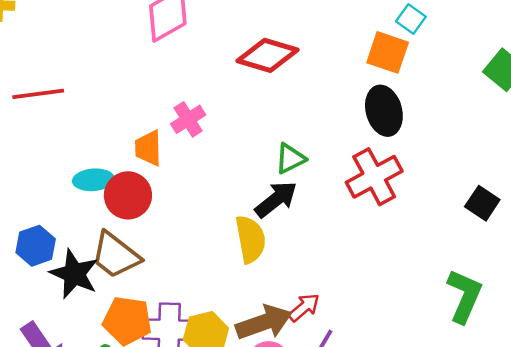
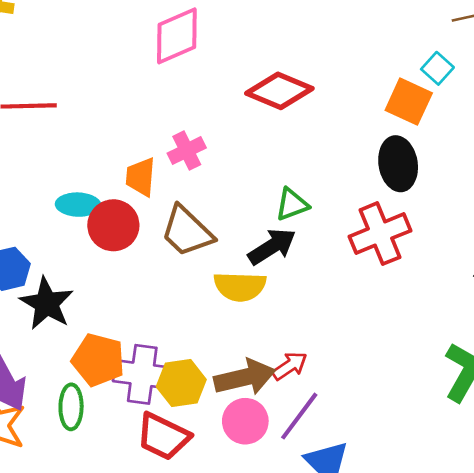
yellow semicircle: (250, 239) -> (240, 286), turned 96
brown trapezoid: (116, 255) -> (187, 231), moved

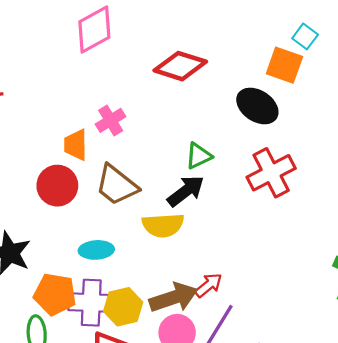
black ellipse: (398, 164) -> (257, 106), moved, turned -42
cyan ellipse: (78, 205) -> (96, 250), moved

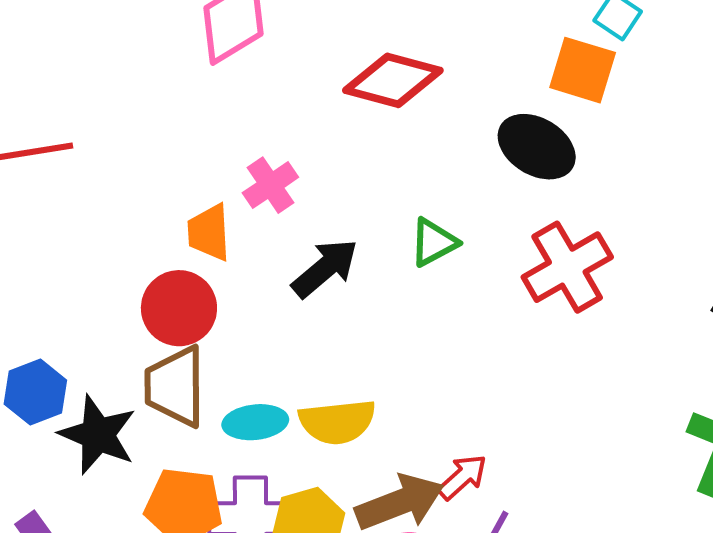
brown trapezoid: (117, 185) -> (175, 386), moved, turned 54
black arrow: (186, 191) -> (325, 268), moved
yellow semicircle: (163, 225) -> (337, 422), moved

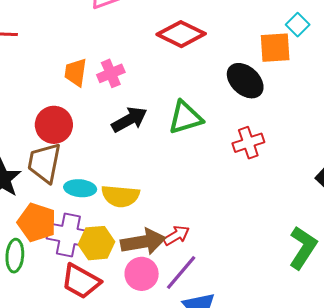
orange square: (583, 70) -> (275, 48), turned -32
orange trapezoid: (209, 232) -> (76, 72), moved
green triangle: (434, 242) -> (185, 117), size x1.4
red cross: (567, 267) -> (248, 143), size x0.7

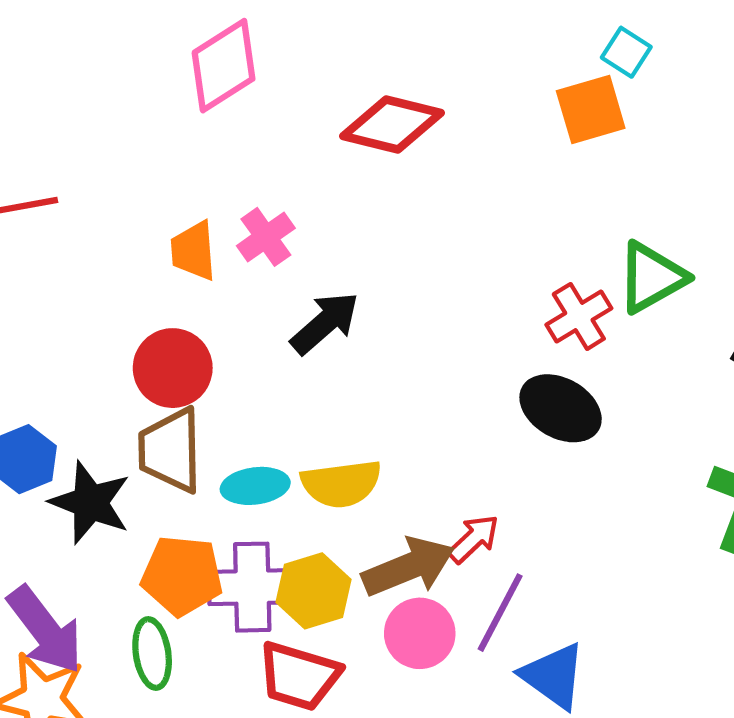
black ellipse: (245, 81) -> (561, 408), moved
green triangle: (185, 117) -> (652, 277), moved

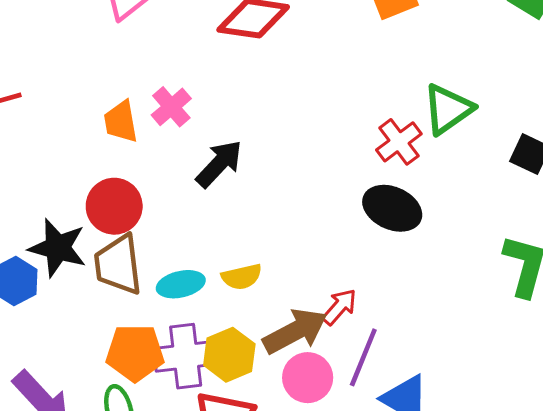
yellow semicircle: (341, 484) -> (242, 277), size x0.7
black star: (90, 503) -> (58, 248), moved

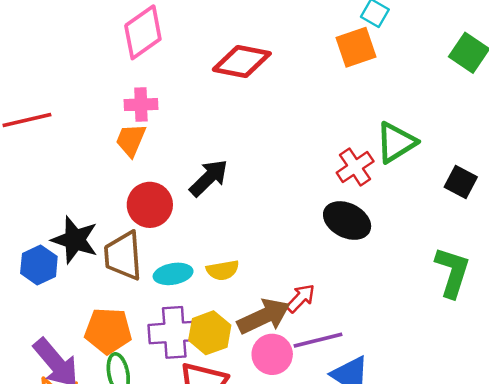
pink cross: (171, 107) -> (141, 105), moved, turned 36
orange trapezoid: (121, 122) -> (131, 140), turned 30
red circle: (114, 206) -> (150, 205), moved
orange pentagon: (135, 353) -> (108, 331), moved
purple line: (363, 357) -> (318, 340), turned 51

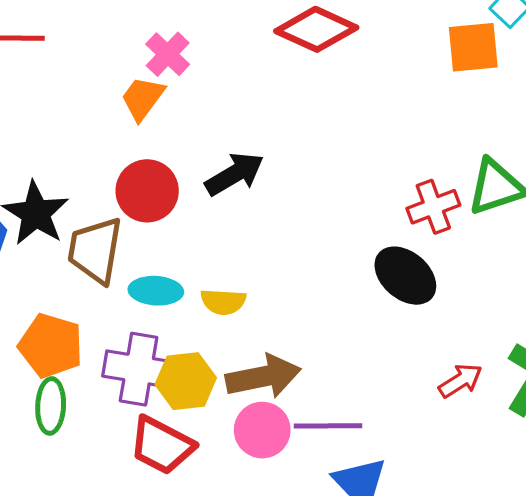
pink cross: (141, 105) -> (168, 54), turned 32
red arrow: (301, 298) -> (460, 381), moved

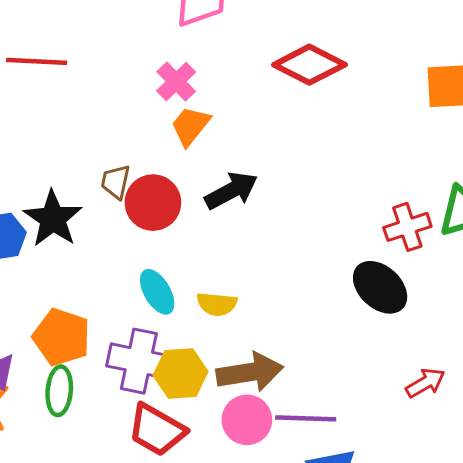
orange trapezoid: (143, 98) -> (190, 126), moved
brown trapezoid: (95, 250) -> (116, 182), moved, size x0.6
cyan ellipse: (156, 291) -> (157, 292), turned 54

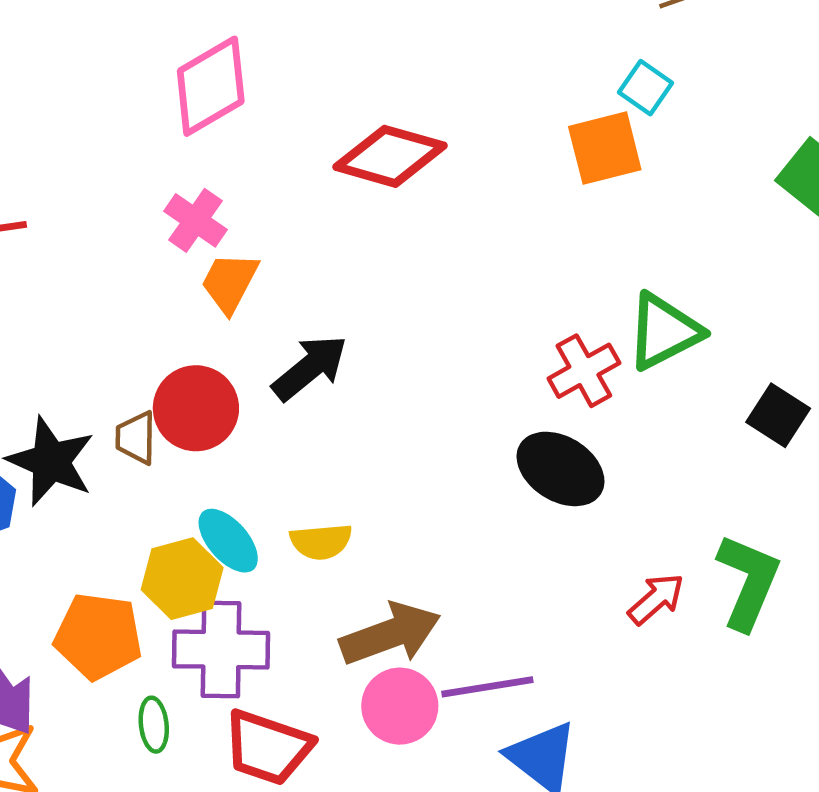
brown trapezoid: (116, 182) -> (136, 438), moved
yellow hexagon: (181, 374) -> (182, 579), moved
green ellipse: (59, 391) -> (154, 725), moved, size x0.7

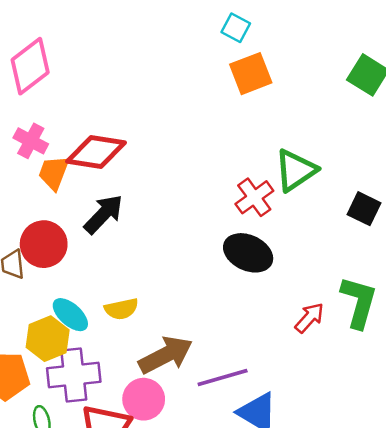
cyan square: (645, 88) -> (236, 28), moved
red diamond: (390, 156) -> (96, 152), moved
pink circle: (400, 706) -> (144, 399), moved

